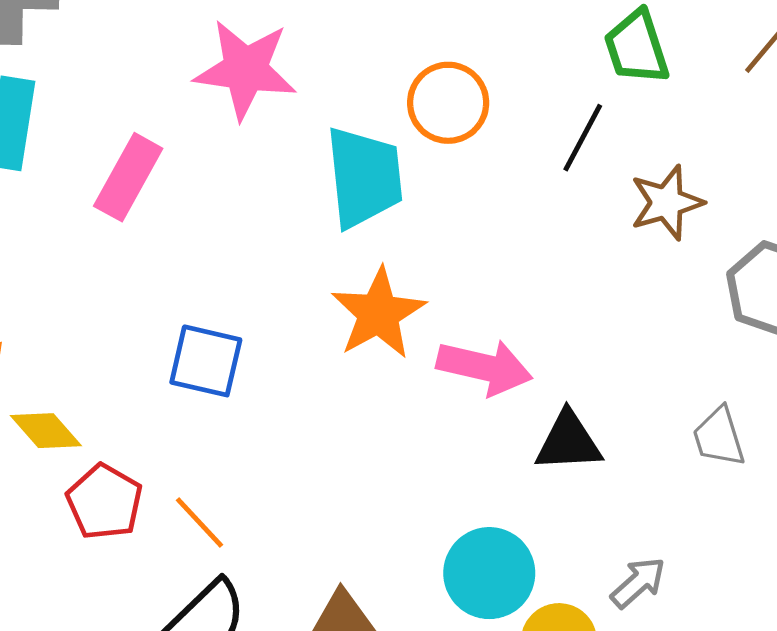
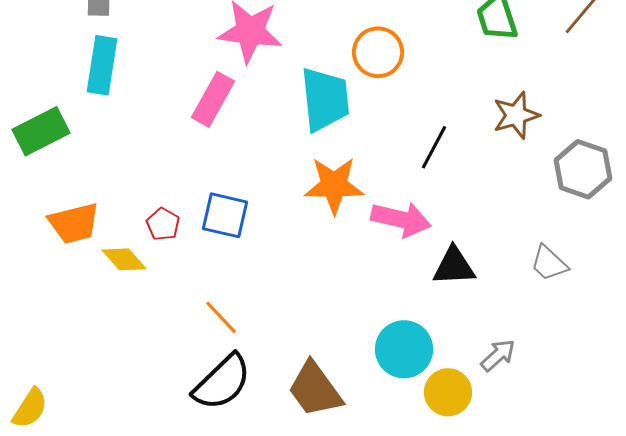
black line: (583, 138) -> (434, 147), moved
pink rectangle: (128, 177) -> (213, 99), moved
orange star: (378, 313) -> (334, 185), turned 30
gray trapezoid: (719, 437) -> (549, 263), turned -30
red pentagon: (104, 502) -> (163, 224), moved, size x0.7

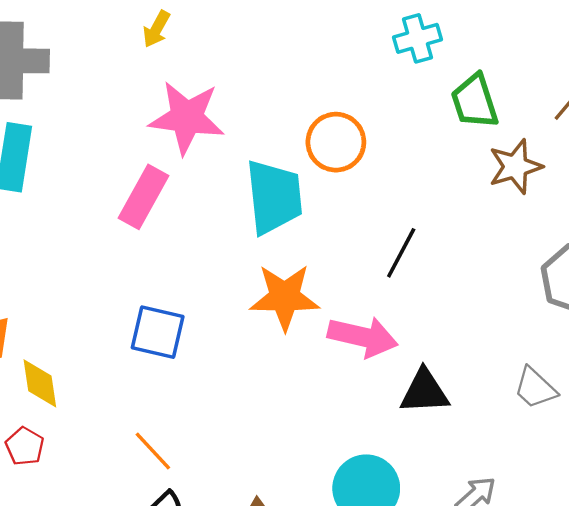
brown star: (516, 115) -> (515, 167), moved
red pentagon: (163, 224) -> (25, 446), moved
yellow diamond: (124, 259) -> (40, 383), turned 33

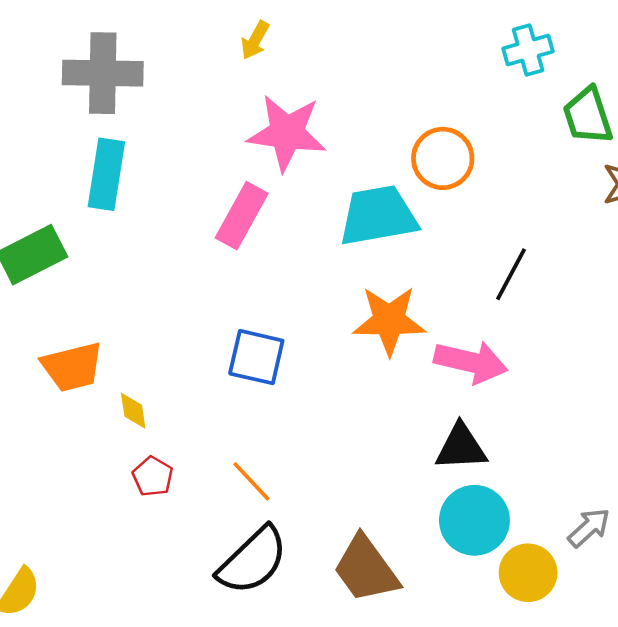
cyan trapezoid: (274, 197) -> (378, 216), turned -94
yellow diamond: (40, 383) -> (133, 411), size x0.7
black triangle: (424, 392) -> (461, 447), moved
red pentagon: (25, 446) -> (153, 476), moved

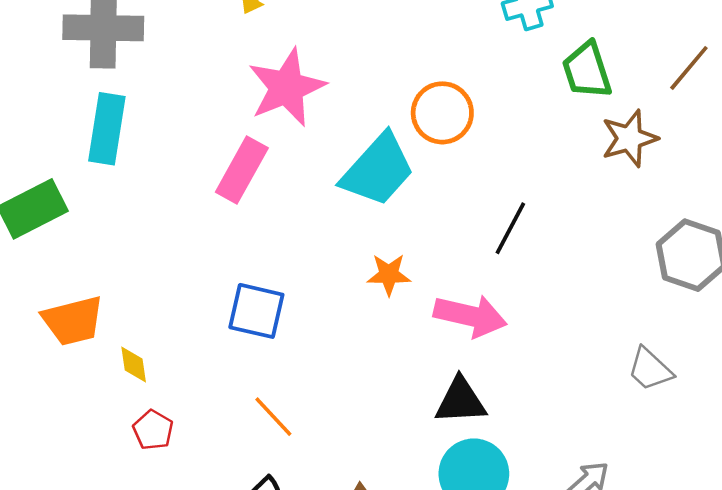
pink star: (287, 133) -> (287, 87), turned -30
cyan trapezoid: (378, 216) -> (378, 170), turned 142
orange star: (389, 320) -> (389, 274), size x0.6
orange line: (251, 481) -> (273, 417), moved

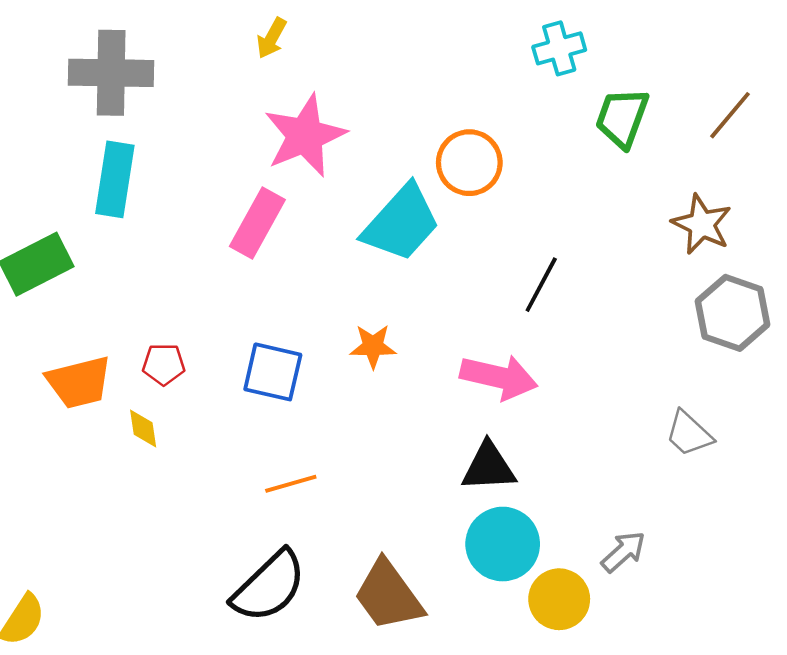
green trapezoid: (587, 70) -> (622, 118), turned 38
brown star: (629, 138) -> (702, 224), moved, turned -30
orange star: (389, 274) -> (373, 346), moved
orange line: (273, 417) -> (291, 484), turned -63
red pentagon: (153, 430) -> (164, 364), moved, turned -30

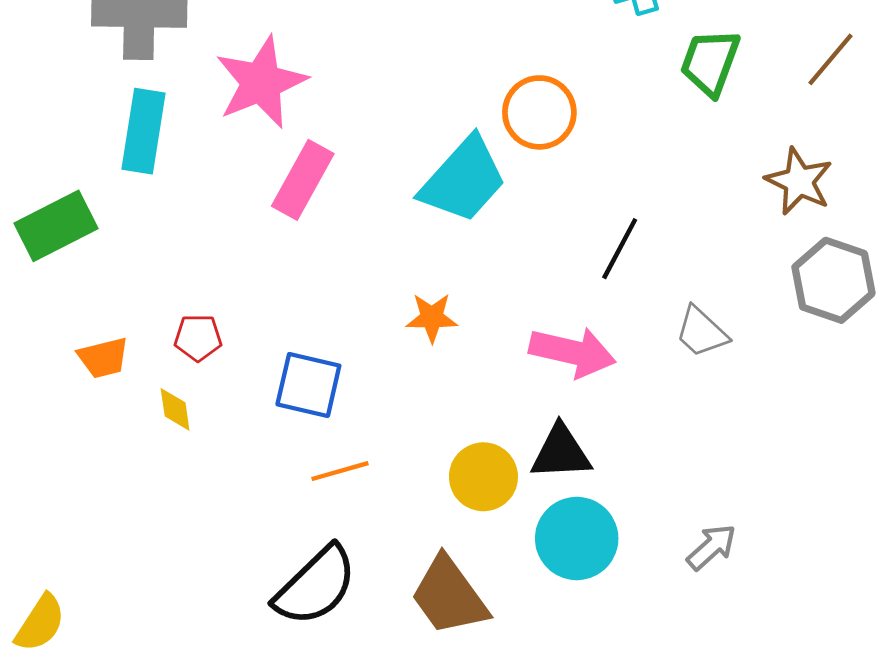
pink star: (305, 136) -> (261, 82), moved
blue square: (273, 372) -> (308, 385), moved
orange trapezoid: (79, 382) -> (103, 358), size x0.7
gray trapezoid: (689, 434) -> (701, 332), moved
yellow circle: (559, 599) -> (483, 477), moved

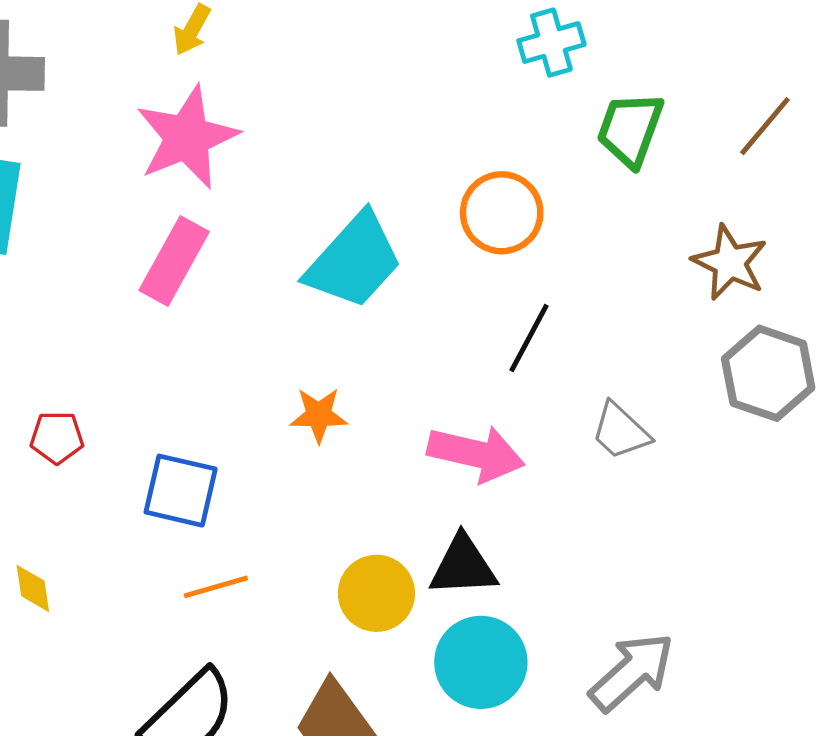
pink star: (261, 82) -> (187, 137), moved
orange circle: (539, 112) -> (502, 213), moved
yellow diamond: (175, 409) -> (33, 588), moved
gray arrow: (712, 547) -> (632, 672), size x1.5

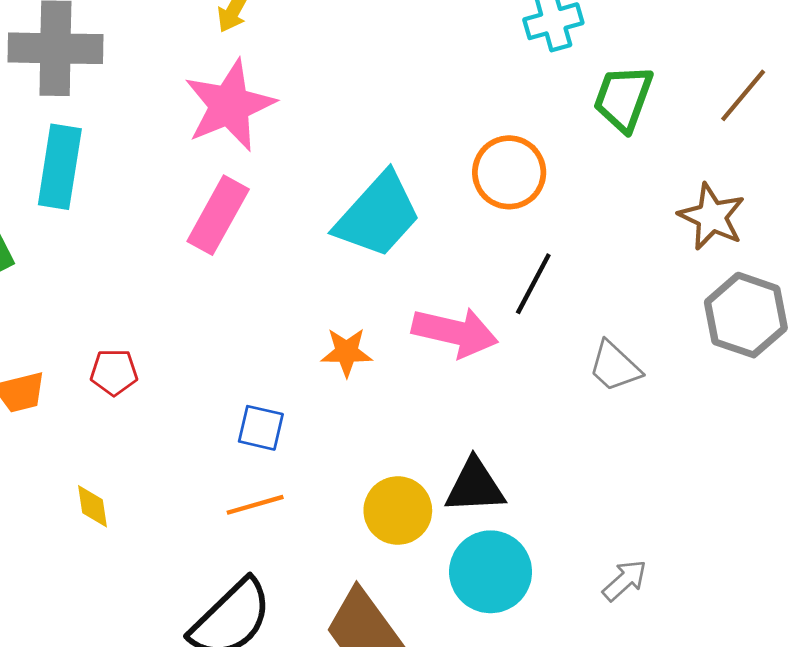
pink arrow: (476, 454) -> (455, 332), moved
blue square: (181, 491) -> (261, 428), moved, size x0.7
gray arrow: (632, 672) -> (625, 580), size x0.6

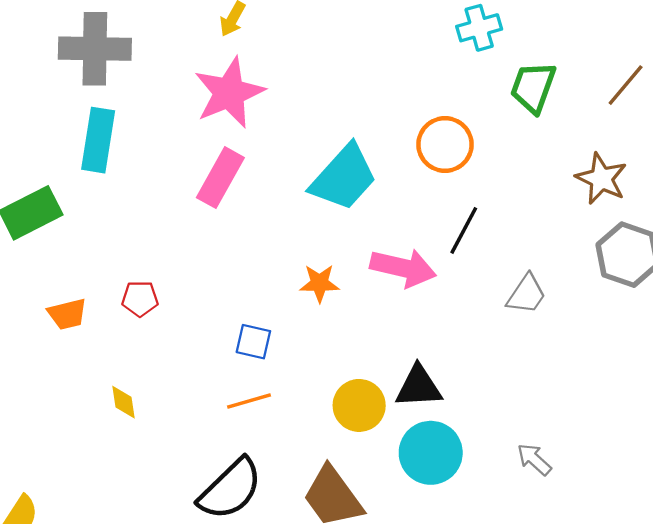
gray trapezoid: (615, 366) -> (526, 294), turned -99
gray arrow: (625, 580) -> (534, 459), turned -96

